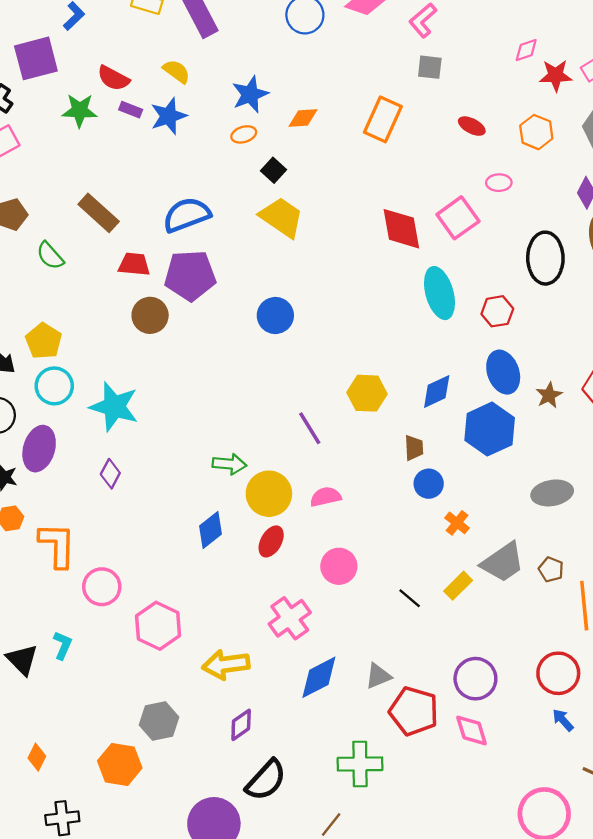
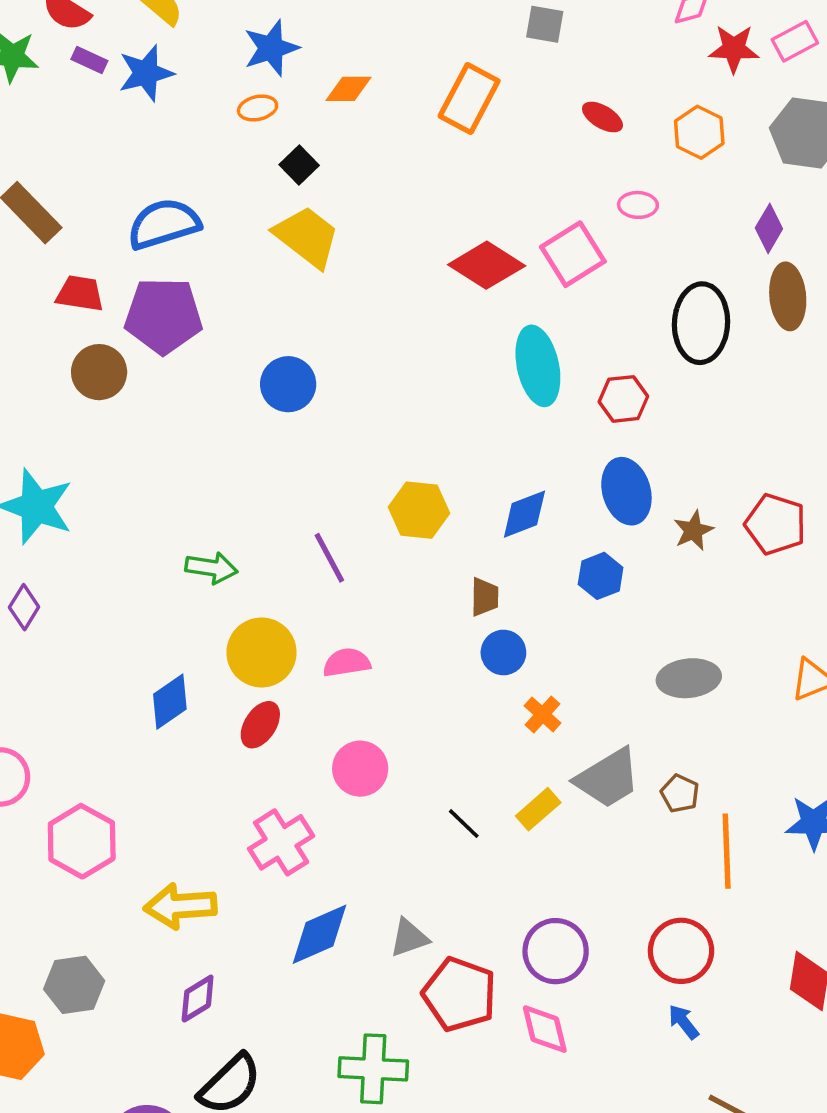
red diamond: (401, 229) -> (487, 265), turned -51
blue hexagon: (490, 429) -> (601, 576), size x0.6
green arrow: (229, 464) -> (211, 568), moved

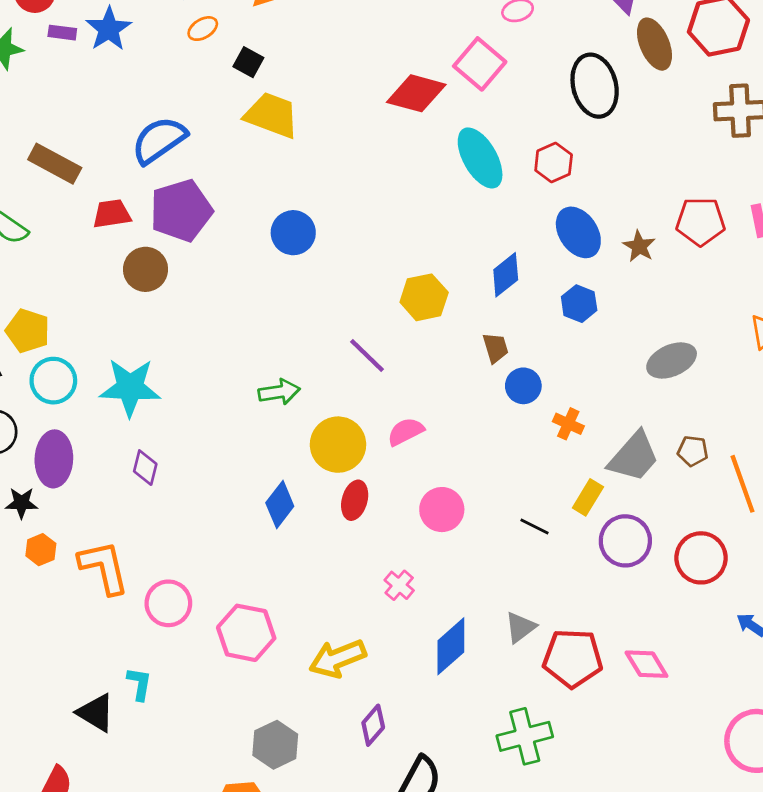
pink cross: (281, 842) -> (399, 585), size x0.6
purple circle: (556, 951) -> (625, 541), moved
red circle: (681, 951) -> (701, 558), moved

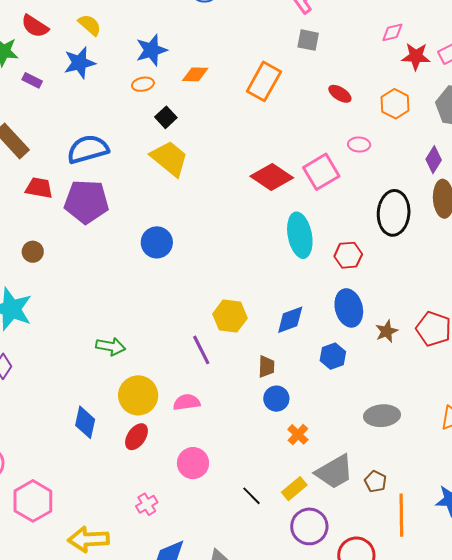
purple rectangle: (62, 33) -> (32, 80), moved
brown circle: (146, 269) -> (33, 252), moved, size x0.7
purple line: (367, 356) -> (201, 350), moved
blue diamond: (280, 504) -> (85, 422), turned -44

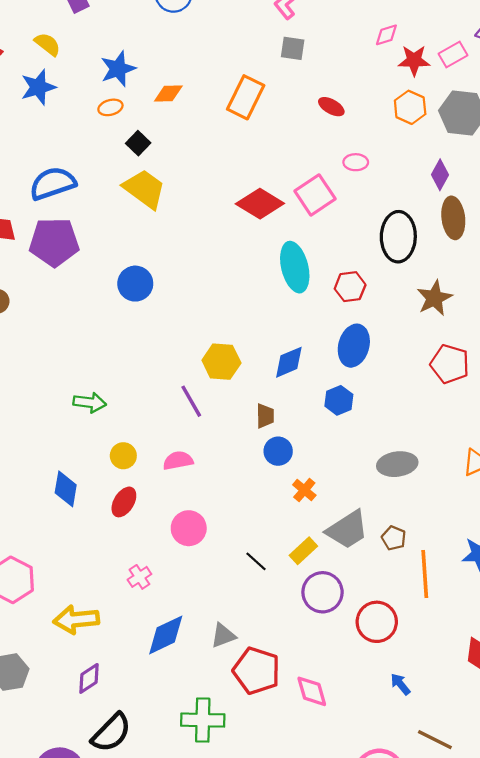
orange hexagon: (395, 104) -> (410, 107), moved
blue ellipse: (349, 308) -> (354, 346), turned 33
brown star: (387, 331) -> (434, 298), moved, size x1.4
yellow circle: (138, 395) -> (123, 456), size x0.6

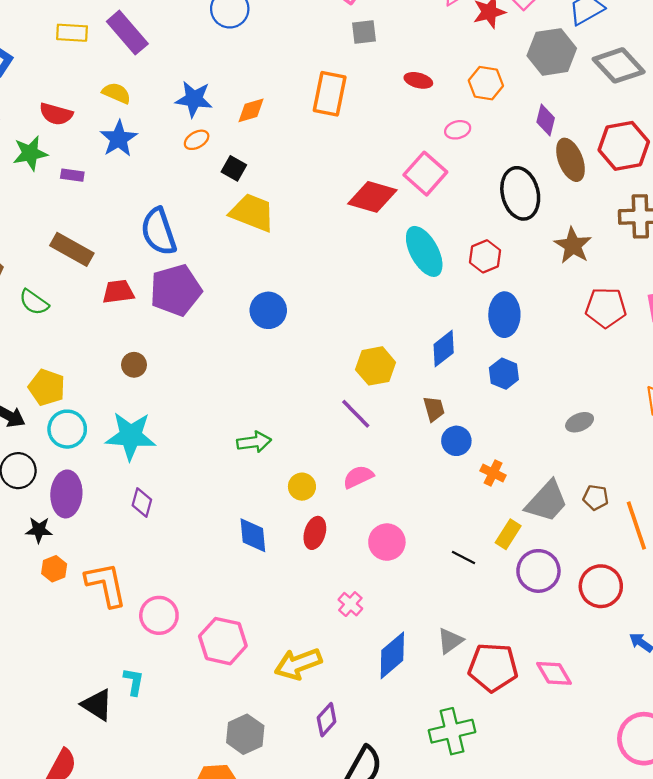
blue star: (118, 69) -> (194, 99), turned -30
orange hexagon: (410, 107) -> (486, 83), moved
blue semicircle: (53, 183) -> (159, 232), turned -75
gray ellipse: (397, 464) -> (580, 422), size x0.7

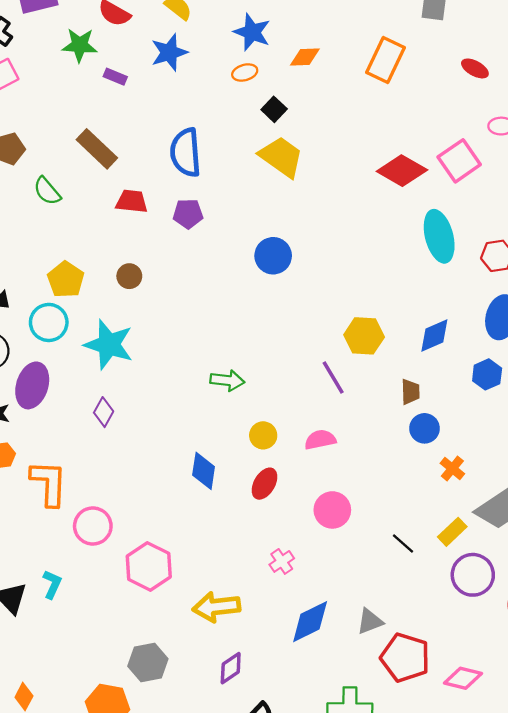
purple pentagon: (176, 290) -> (188, 214), size x0.6
yellow pentagon: (47, 387) -> (66, 280), moved
pink diamond: (554, 673) -> (463, 678), turned -60

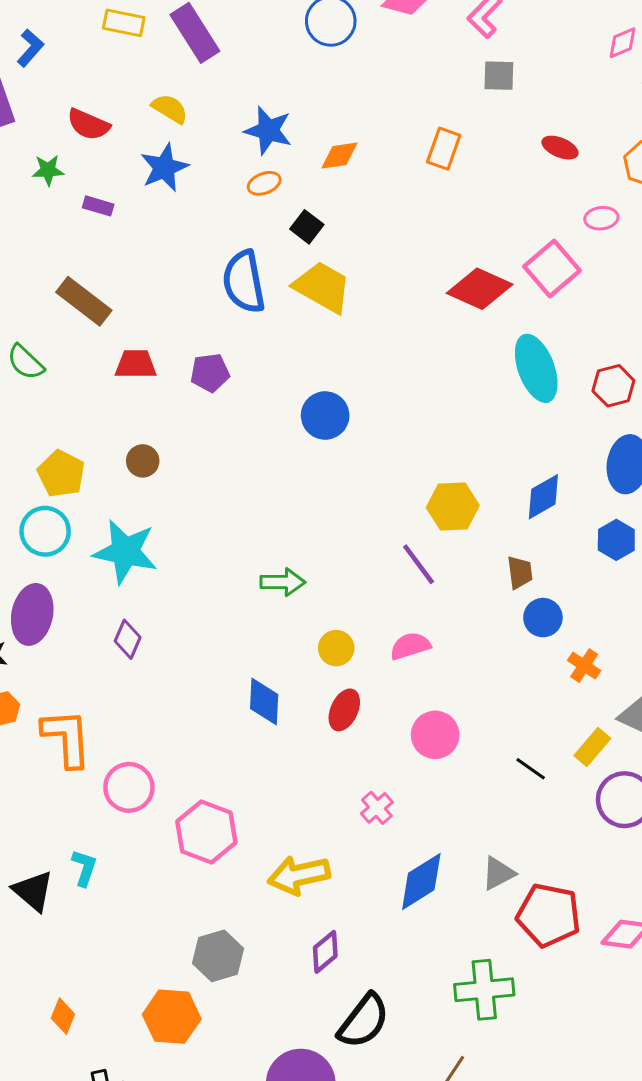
green star: (80, 45) -> (48, 170), size x0.7
orange rectangle: (385, 60) -> (444, 149), size x0.7
blue semicircle: (186, 152) -> (244, 282), moved

